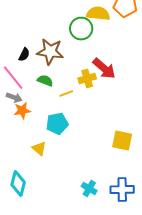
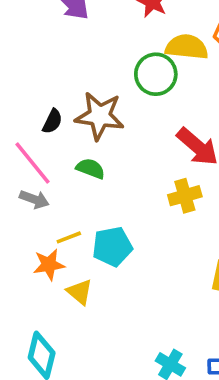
yellow cross: (87, 79) -> (185, 196), moved
yellow line: (66, 94) -> (69, 237), moved
orange star: (22, 111) -> (49, 265), moved

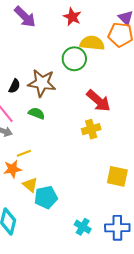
cyan pentagon: (112, 246) -> (46, 197), moved

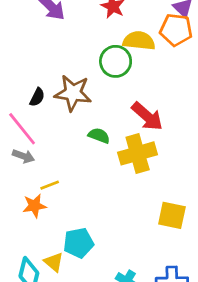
green semicircle: (37, 113) -> (99, 136), moved
yellow cross: (91, 129) -> (138, 153), size x1.5
yellow triangle: (30, 185) -> (54, 262), moved

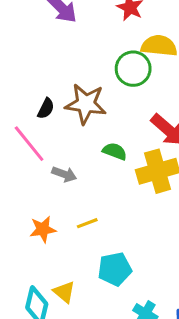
gray arrow: (23, 156) -> (64, 174), moved
yellow line: (50, 185) -> (87, 223), moved
cyan pentagon: (78, 243) -> (115, 269), moved

